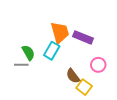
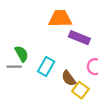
orange trapezoid: (60, 32) -> (60, 18), moved, turned -75
cyan rectangle: (52, 51) -> (46, 67), moved

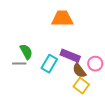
purple rectangle: (79, 38) -> (70, 56), moved
brown semicircle: (69, 78) -> (79, 71), moved

